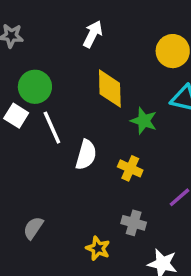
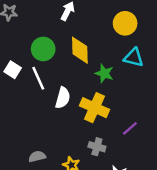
green circle: (35, 87) -> (43, 49), moved
yellow cross: (130, 168) -> (94, 108), size x1.6
gray semicircle: (33, 228) -> (37, 156), moved, turned 42

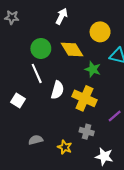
yellow circle: (125, 23) -> (100, 32), moved
yellow diamond: (80, 50) -> (72, 50), turned -30
white square: (13, 70) -> (18, 100), moved

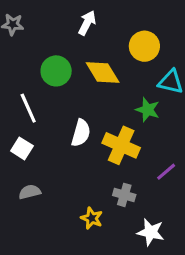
green star: (93, 69) -> (147, 110), moved
white line: (37, 73) -> (28, 108), moved
gray semicircle: (36, 140) -> (30, 192), moved

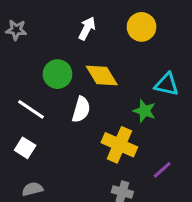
yellow circle: (144, 46) -> (142, 27), moved
white line: (28, 108) -> (31, 109), turned -32
white semicircle: (81, 133) -> (81, 109), moved

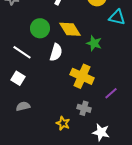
cyan triangle: (167, 84) -> (117, 17), moved
green star: (144, 111) -> (94, 43), moved

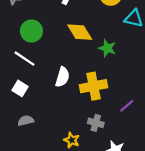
green circle: (40, 28) -> (31, 31), moved
white semicircle: (56, 52) -> (62, 77), moved
yellow cross: (82, 76) -> (93, 86), turned -35

